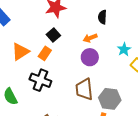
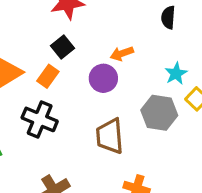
black semicircle: (102, 17) -> (168, 17), moved
purple circle: (90, 57) -> (103, 78), moved
gray hexagon: (110, 99) -> (159, 113), moved

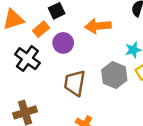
orange arrow: (122, 53) -> (98, 26), size x1.5
purple circle: (103, 78) -> (63, 43), moved

